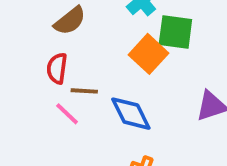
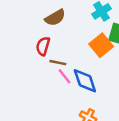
pink line: (67, 114) -> (65, 76), moved

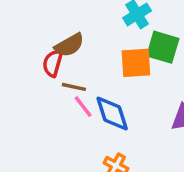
brown semicircle: (55, 18) -> (69, 45), moved
orange square: (101, 45) -> (136, 63), turned 35

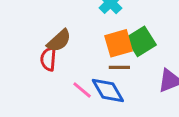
green square: (163, 47) -> (141, 41), moved, turned -36
brown line: (74, 87) -> (119, 67), moved

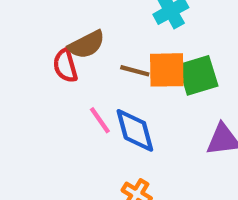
red semicircle: (48, 59) -> (65, 66), turned -35
brown line: (119, 67) -> (135, 71), moved

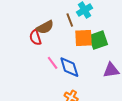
brown line: (135, 71) -> (70, 20), moved, turned 56

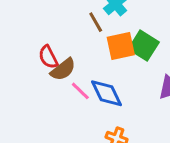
brown semicircle: (45, 27) -> (63, 69), moved
green square: (98, 40) -> (144, 46), turned -30

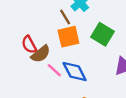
orange square: (121, 46) -> (68, 37), moved

